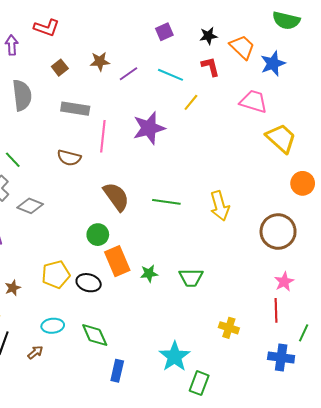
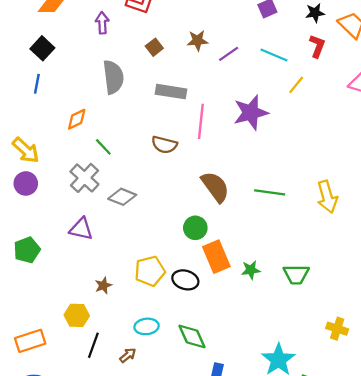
red L-shape: (210, 67) -> (317, 46), turned 35

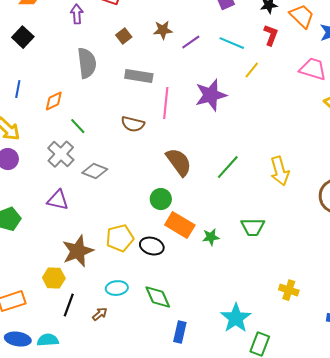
blue line: (37, 84) -> (18, 89), moved
green line: (270, 192) -> (228, 167), turned -56
orange rectangle: (216, 257) -> (180, 225), turned -36
green trapezoid: (296, 274) -> (253, 227), moved
brown star: (103, 285) -> (78, 251), size x2.0

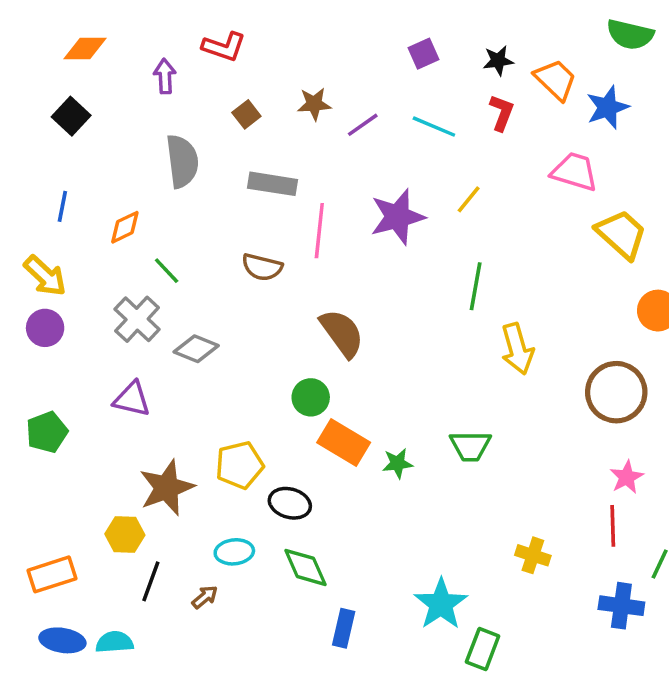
yellow line: (252, 70) -> (469, 199), moved
green line: (228, 167) -> (476, 286), moved, turned -32
black ellipse: (152, 246) -> (290, 503), moved

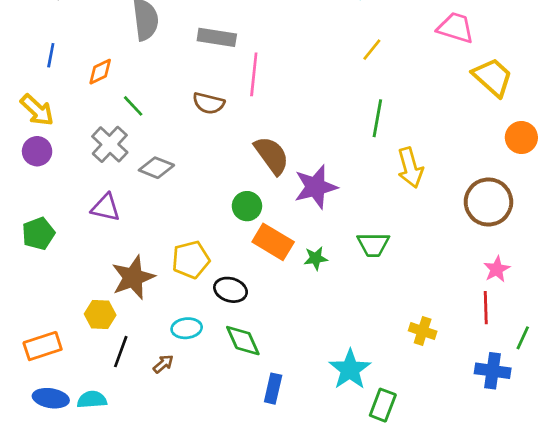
purple star: (397, 217) -> (316, 187), moved

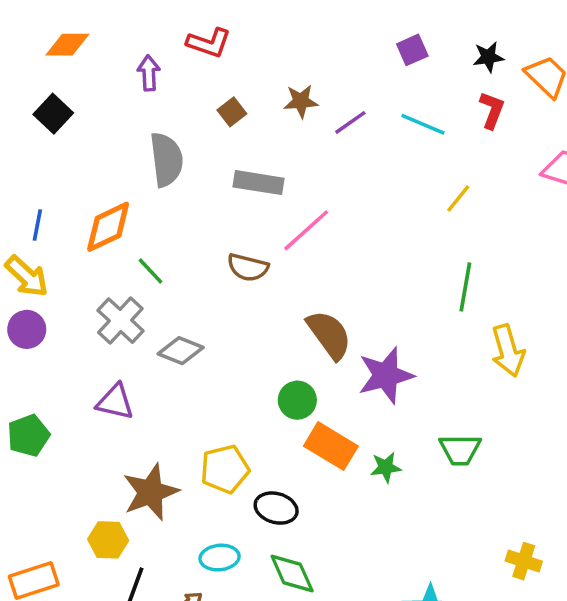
blue line: (51, 55) -> (37, 225), moved
orange diamond: (100, 72) -> (108, 227), size x1.5
pink line: (254, 74) -> (306, 230), turned 42

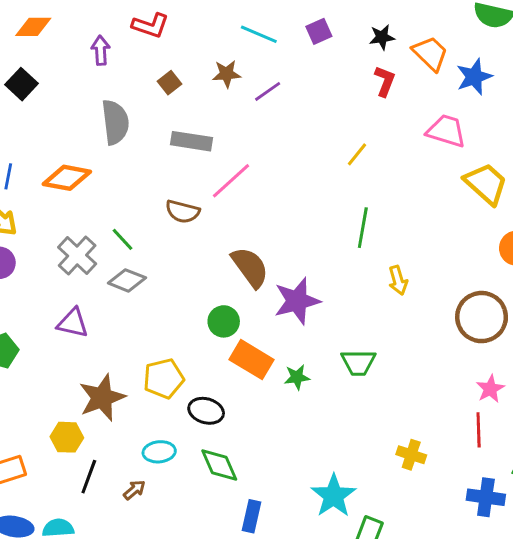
cyan line: (423, 124) -> (259, 34), moved
orange diamond: (108, 227) -> (67, 178), turned 36
green line: (151, 271) -> (123, 239), moved
yellow arrow: (508, 351) -> (398, 280), size x0.7

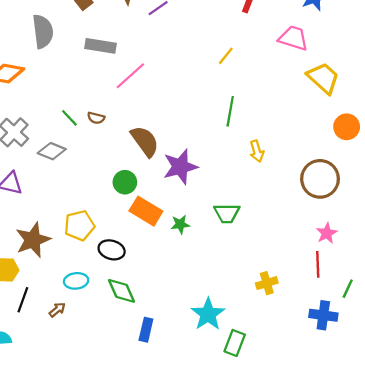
brown semicircle: (183, 212) -> (96, 118), moved, size x0.7
green line: (123, 239) -> (69, 118), moved
yellow cross: (411, 455) -> (267, 283), turned -35

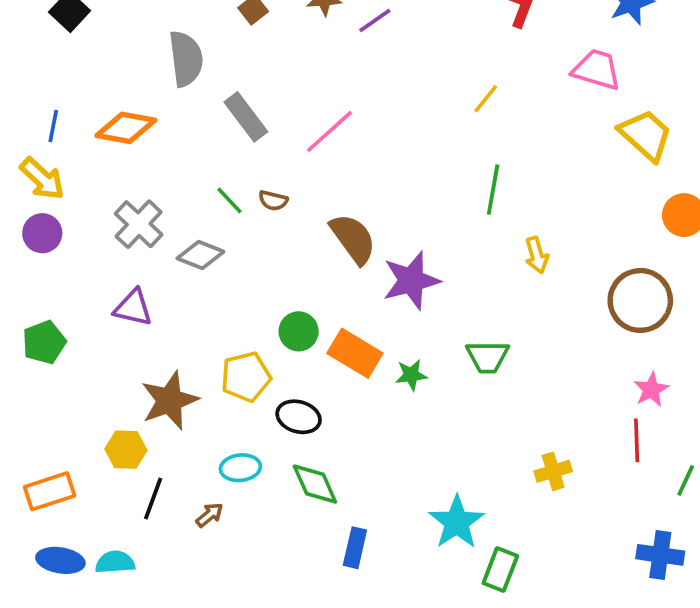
gray rectangle: (100, 46) -> (246, 117), moved, turned 44
green circle: (125, 182) -> (299, 331), moved
blue cross: (323, 315) -> (660, 555), moved

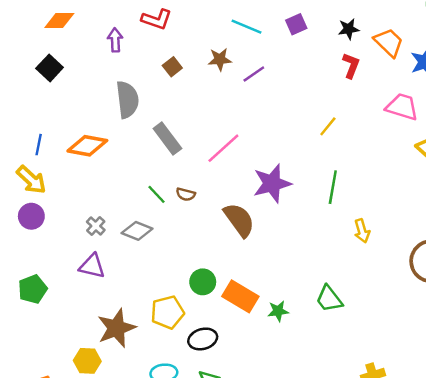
gray cross: (139, 224) -> (96, 226), moved, size x0.6
purple star: (411, 280) -> (272, 183), moved
green trapezoid: (488, 357) -> (329, 299), turned 52
black ellipse: (299, 417) -> (203, 339), turned -32

